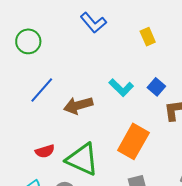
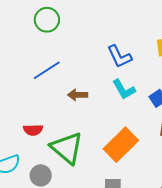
blue L-shape: (93, 23) -> (119, 56), moved
brown arrow: (78, 105) -> (78, 95), size x0.7

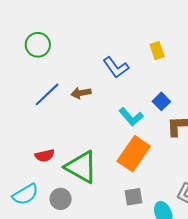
cyan L-shape: (124, 89) -> (131, 117), moved
brown arrow: (78, 95) -> (81, 93), moved

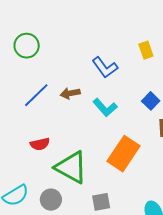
cyan L-shape: (131, 117) -> (105, 107), moved
red semicircle: (45, 156) -> (40, 144), moved
gray square: (134, 197) -> (101, 202), moved

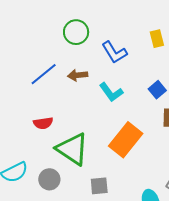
green circle: (27, 46) -> (76, 32), moved

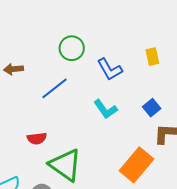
blue line: (44, 74) -> (55, 88), moved
brown arrow: (78, 75) -> (13, 69), moved
orange rectangle: (126, 140) -> (136, 165), moved

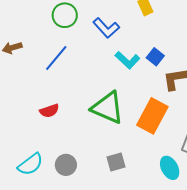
cyan L-shape: (105, 109) -> (127, 60), moved
green triangle: (65, 165) -> (108, 108), moved

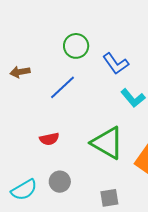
gray circle: (66, 165) -> (60, 182), moved

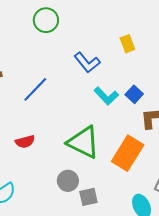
green circle: (76, 46) -> (46, 20), moved
gray circle: (60, 182) -> (68, 181), moved

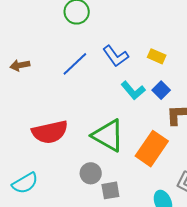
yellow rectangle: (127, 44) -> (157, 56), moved, turned -48
blue line: (35, 89) -> (75, 64), moved
red semicircle: (25, 142) -> (50, 132), size x1.8

